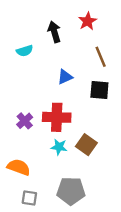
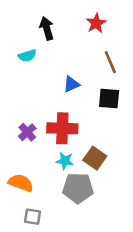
black arrow: (54, 32) -> (47, 28), moved
gray pentagon: (71, 191) -> (78, 188), moved

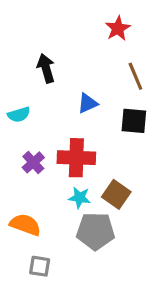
black arrow: (47, 28) -> (46, 68), moved
cyan semicircle: (27, 56) -> (19, 115), moved

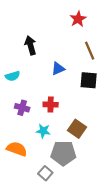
red cross: (76, 158) -> (51, 105), size x0.6
purple cross: (33, 162) -> (22, 108), turned -32
cyan star: (80, 198) -> (43, 131), moved
gray square: (40, 266) -> (45, 173), moved, turned 32

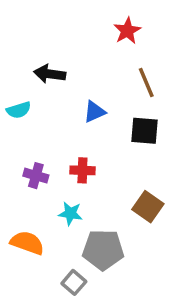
black arrow: (31, 45) -> (50, 74), turned -66
cyan semicircle: (13, 76) -> (19, 110), moved
brown square: (77, 129) -> (148, 207), moved

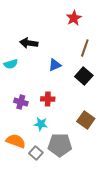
brown line: (146, 82) -> (85, 48), turned 42
black square: (145, 131) -> (84, 76), turned 36
gray square: (74, 282) -> (36, 153), moved

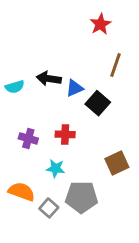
black arrow: (29, 43) -> (49, 79), moved
black square: (84, 76) -> (98, 103), moved
brown square: (86, 120) -> (117, 163), turned 30

